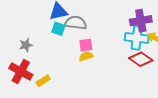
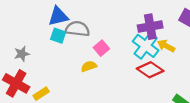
cyan cross: (137, 38) -> (146, 46), turned 30
pink square: (86, 45) -> (101, 48), moved, turned -32

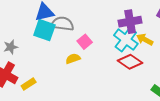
cyan square: (58, 36) -> (44, 30), size x1.5

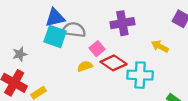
purple cross: (130, 22) -> (122, 23), moved
cyan cross: (126, 40) -> (140, 75), moved, turned -35
red diamond: (130, 62) -> (114, 63), moved

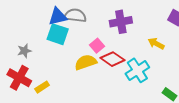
gray semicircle: (74, 30) -> (75, 16), moved
yellow semicircle: (85, 66) -> (86, 62), size x1.5
cyan cross: (140, 75) -> (137, 70), turned -35

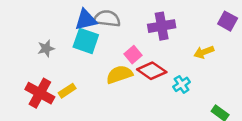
yellow arrow: (156, 44) -> (204, 52), turned -49
gray star: (24, 51) -> (46, 48), moved
cyan cross: (137, 70) -> (182, 84), size x0.6
yellow rectangle: (42, 87) -> (67, 91), moved

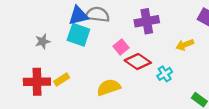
yellow semicircle: (119, 75) -> (109, 87), moved
red cross: (40, 93) -> (37, 82), turned -30

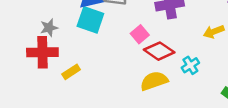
red cross: (37, 82) -> (42, 52), moved
yellow semicircle: (109, 87) -> (154, 81), moved

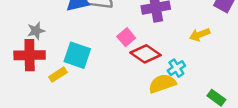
cyan square: (90, 20) -> (77, 55), moved
yellow semicircle: (154, 81) -> (162, 84), moved

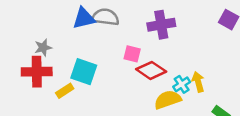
yellow arrow: (200, 35) -> (198, 82), moved, turned 96
pink square: (126, 37) -> (132, 54), turned -36

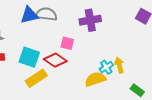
red diamond: (151, 70) -> (55, 60), moved
yellow rectangle: (65, 91) -> (36, 78), moved, size x1.5

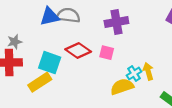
pink square: (67, 43) -> (107, 53), moved
red diamond: (55, 60) -> (78, 50), moved
yellow rectangle: (36, 78) -> (40, 82), moved

